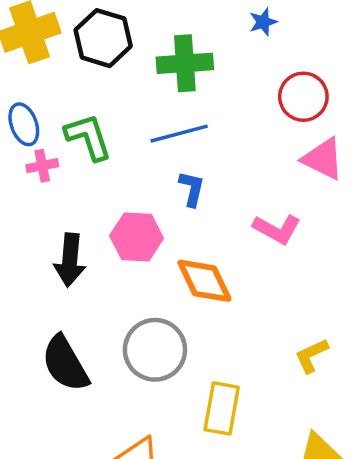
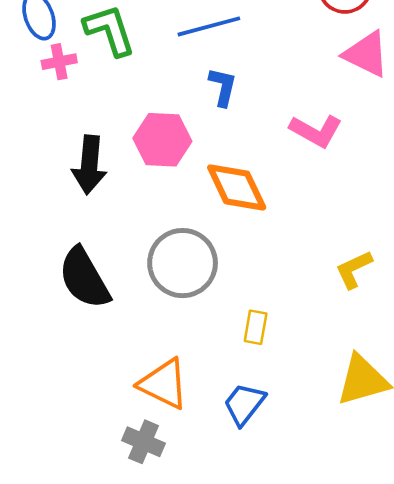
yellow rectangle: (222, 408) -> (256, 327), size x0.6

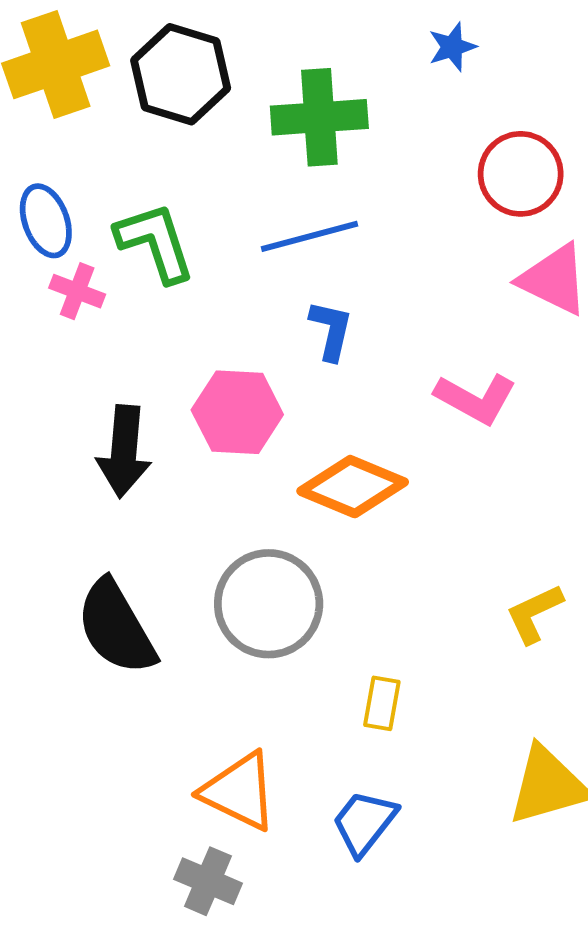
pink cross: (59, 62) -> (77, 291), turned 32
orange diamond: (237, 188) -> (353, 487), turned -42

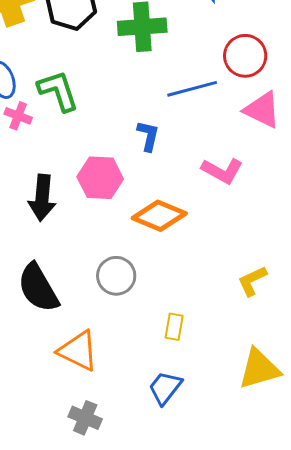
blue line: (310, 236) -> (192, 89), moved
gray circle: (269, 604) -> (116, 276), size x0.7
orange triangle: (239, 791) -> (78, 351), moved

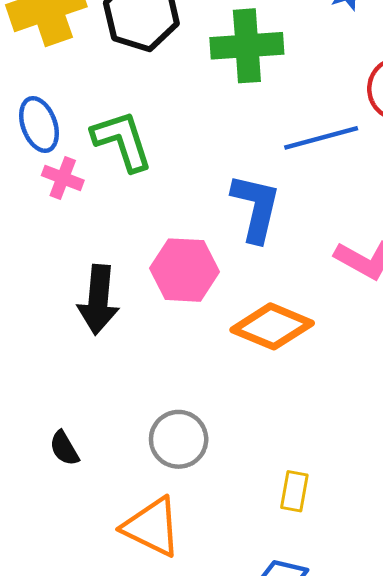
blue L-shape: (148, 136) -> (256, 208), size x1.5
gray circle: (116, 276) -> (179, 439), moved
black semicircle: (38, 288) -> (64, 448), moved, size x0.5

